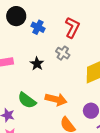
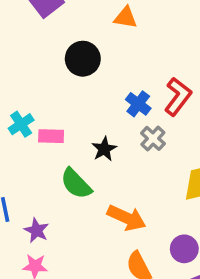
blue cross: (38, 27) -> (138, 104), moved
green semicircle: (27, 100) -> (76, 184), moved

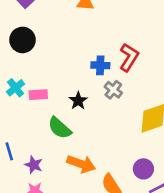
black circle: (83, 59) -> (23, 40), moved
blue cross: (138, 104) -> (100, 65), turned -30
orange arrow: (126, 218) -> (81, 164), moved

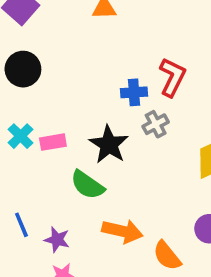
gray cross: (113, 90) -> (156, 124), turned 30
black star: (78, 101) -> (109, 144), size x1.5

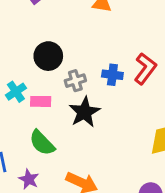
black circle: (23, 69) -> (48, 56), moved
gray cross: (156, 124) -> (75, 81), moved
green semicircle: (87, 185) -> (42, 143), moved

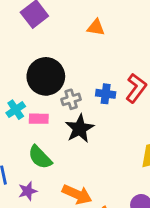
black circle: (48, 56) -> (46, 76), size x1.4
purple star: (29, 179) -> (28, 191), turned 30

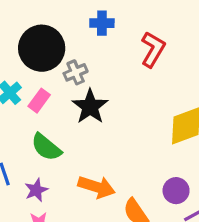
blue cross: (106, 94) -> (102, 23), moved
pink rectangle: (39, 119) -> (39, 101), turned -48

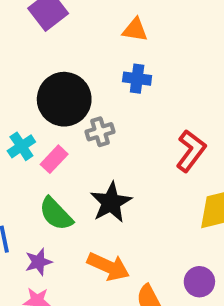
red L-shape: (153, 49) -> (191, 151), moved
black star: (90, 107) -> (111, 202), moved

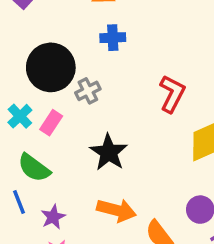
green semicircle: (56, 214) -> (34, 168), moved

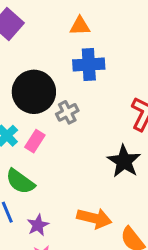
blue cross: (113, 38) -> (89, 64), size x1.4
black star: (109, 152) -> (124, 161), moved

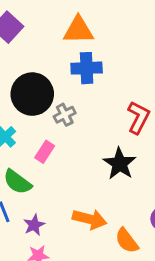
orange triangle: (80, 26) -> (78, 30), size x1.5
pink rectangle: (35, 141) -> (45, 152), moved

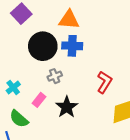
black circle: (32, 94) -> (43, 46), moved
black star: (120, 164) -> (67, 107), moved

